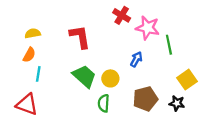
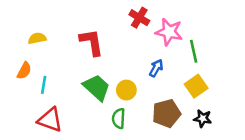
orange semicircle: (29, 55) -> (24, 71), moved
yellow square: (187, 80) -> (196, 86), moved
red triangle: (27, 104) -> (50, 120), moved

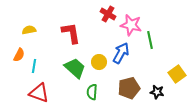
blue arrow: (156, 68) -> (121, 53), size x1.5
yellow square: (196, 86) -> (177, 74), moved
yellow circle: (126, 90) -> (99, 62), moved

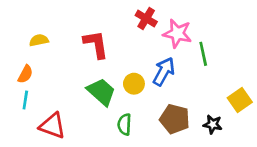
cyan line: (34, 66) -> (25, 100), moved
brown pentagon: (129, 88) -> (175, 119), turned 30

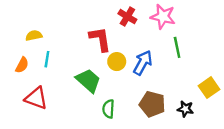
pink star: (177, 33) -> (163, 17), moved
red L-shape: (96, 44) -> (100, 39), moved
yellow circle: (134, 84) -> (117, 62), moved
cyan line: (25, 100) -> (47, 59), moved
red triangle: (52, 126) -> (36, 98), moved

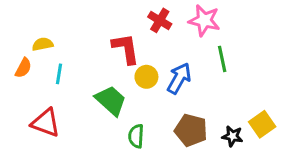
orange semicircle: (22, 65) -> (23, 68), moved
yellow square: (209, 88) -> (262, 124), moved

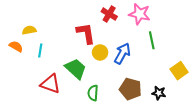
orange semicircle: (23, 68) -> (16, 46), turned -88
red triangle: (46, 123) -> (50, 84), moved
yellow square: (262, 124) -> (179, 71), moved

